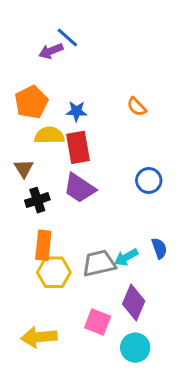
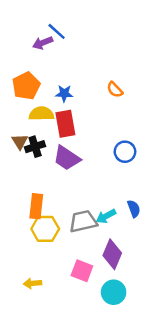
black cross: (37, 200) -> (35, 147), moved
yellow arrow: (39, 337) -> (33, 283), size x0.6

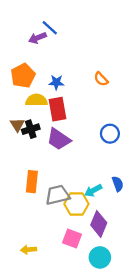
gray trapezoid: (83, 221) -> (58, 195), moved
yellow hexagon: (45, 229) -> (76, 204), moved

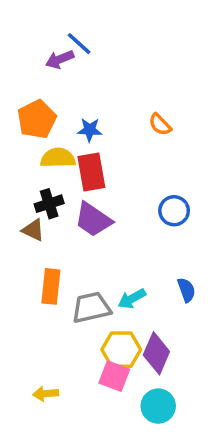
brown triangle: (17, 125) -> (33, 230), moved, turned -32
cyan arrow: (93, 191) -> (132, 299), moved
yellow hexagon: (76, 204) -> (121, 350), moved

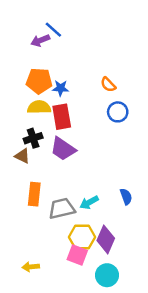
orange pentagon: (37, 119) -> (39, 81), moved, turned 30
blue circle: (174, 211) -> (118, 112), moved

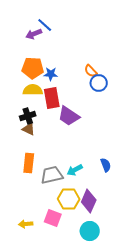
blue circle: (118, 112) -> (99, 83), moved
purple trapezoid: (63, 149) -> (69, 116), moved
brown triangle: (22, 156) -> (29, 129), moved
pink square: (77, 255) -> (53, 218), moved

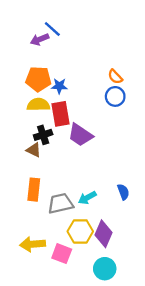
orange semicircle: (91, 71) -> (115, 77), moved
black cross: (28, 116) -> (43, 135), moved
yellow arrow: (26, 224) -> (33, 244), moved, size x1.5

